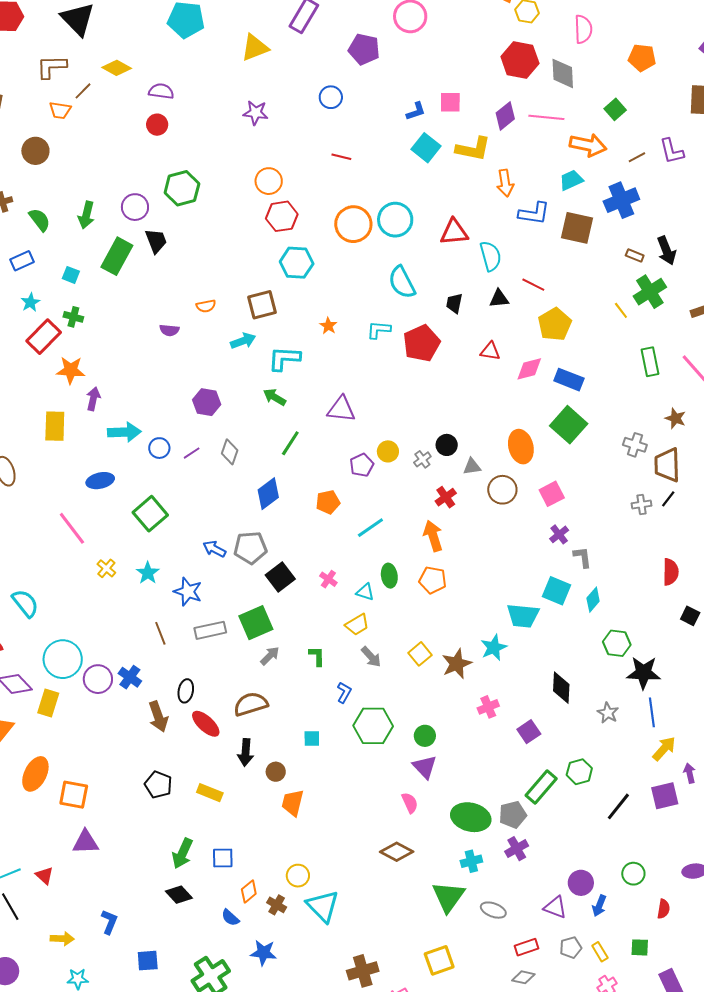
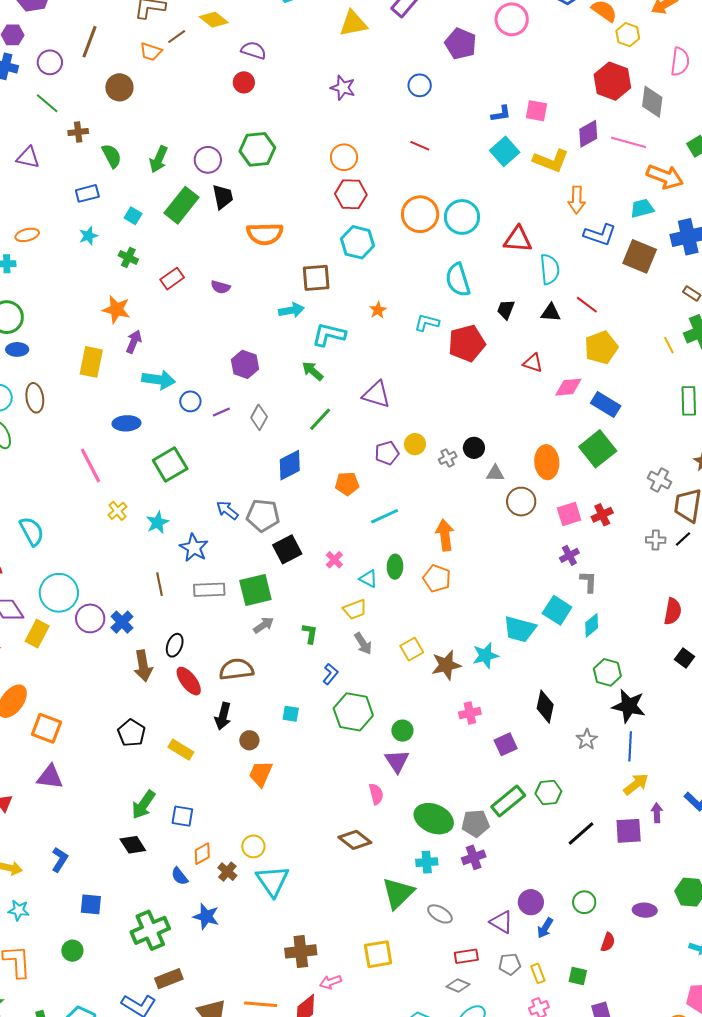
orange semicircle: (206, 306) -> (265, 234), moved, size x1.8
red rectangle: (44, 337) -> (172, 279), moved, size x0.7
red cross: (446, 497) -> (602, 515), moved

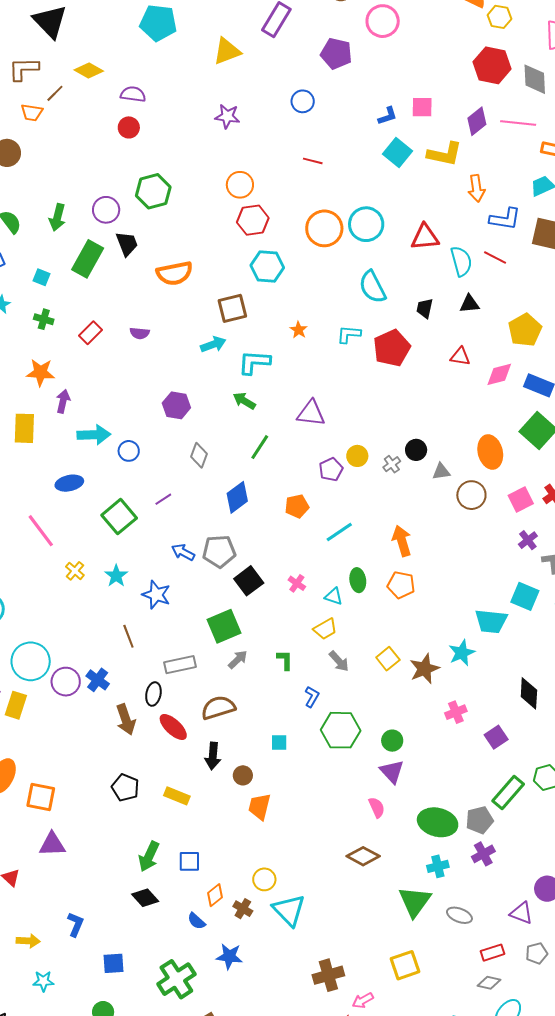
red line: (587, 305) -> (495, 257), moved
purple line: (221, 412) -> (163, 499), moved
gray rectangle: (209, 590) -> (180, 665), moved

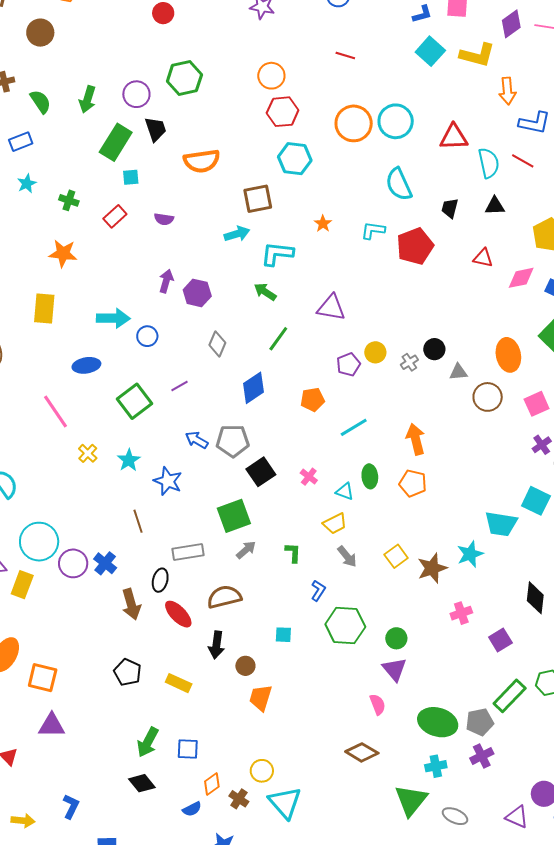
cyan square: (42, 277) -> (131, 177), moved, turned -30
purple arrow: (63, 401) -> (166, 281), moved
blue semicircle: (196, 921) -> (192, 809), turned -72

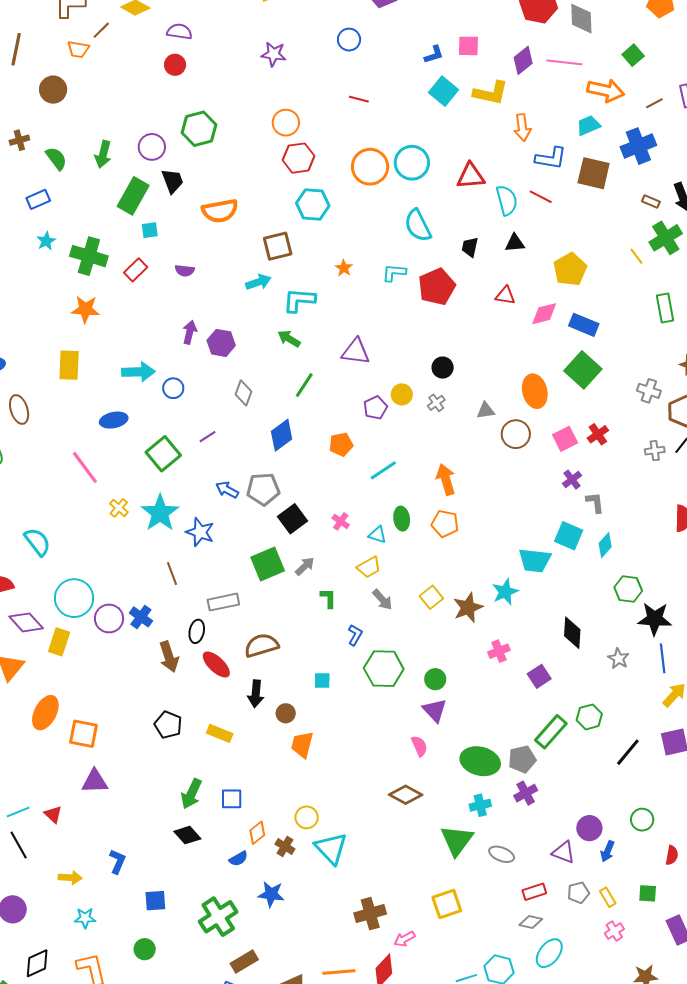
green cross: (69, 200) -> (89, 256), size x1.8
black circle: (434, 349) -> (443, 368), moved
cyan star: (129, 460) -> (160, 513), size x1.6
gray arrow: (246, 550) -> (305, 566), moved

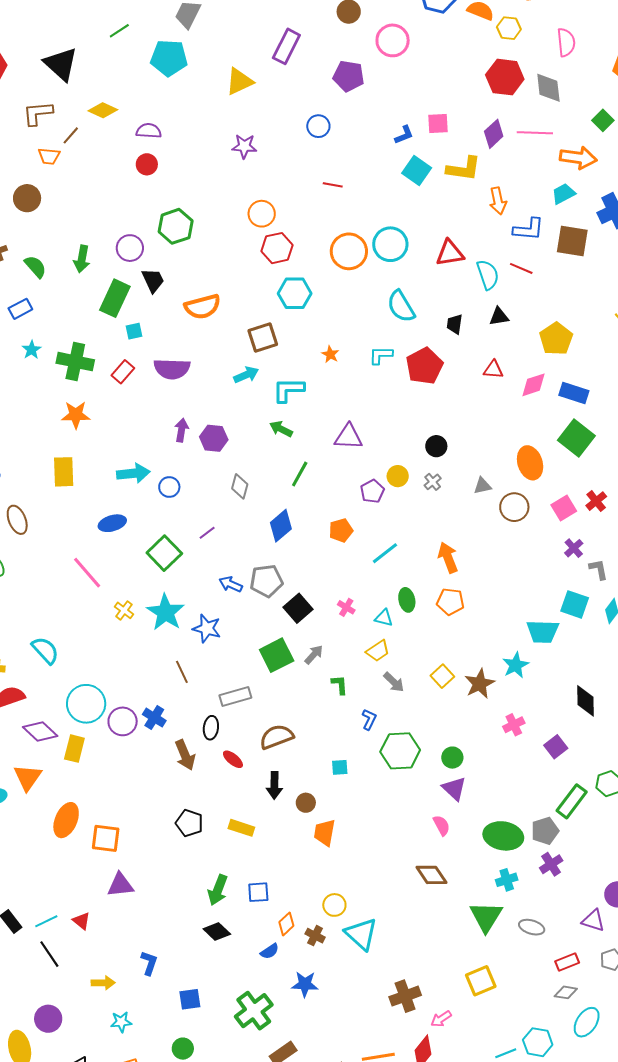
purple semicircle: (185, 271) -> (172, 369), size x1.8
red ellipse: (216, 664) -> (233, 759), size x0.7
brown diamond: (406, 795) -> (432, 875), turned 32

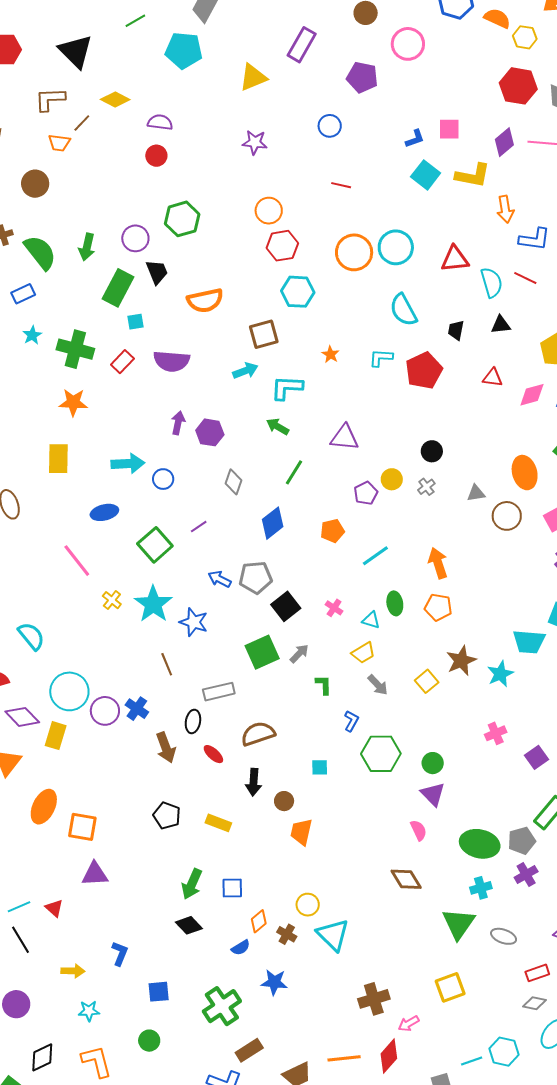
green semicircle: (35, 267) -> (40, 252), size x1.5
brown star: (480, 684) -> (461, 661), moved

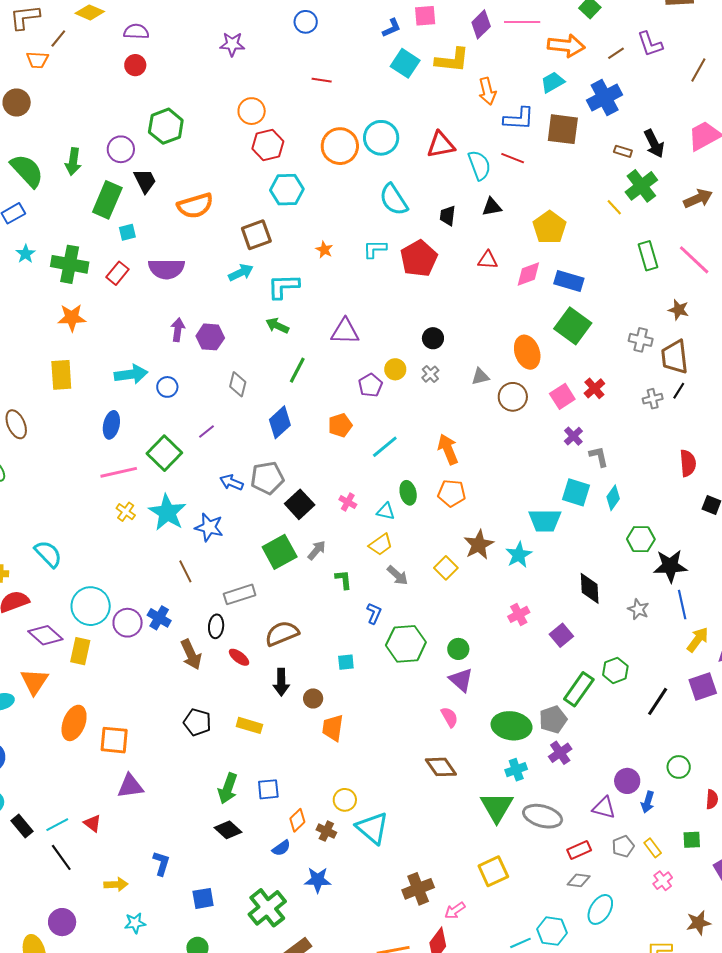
blue ellipse: (104, 512) -> (111, 425), turned -60
pink line: (77, 561) -> (119, 472), moved, turned -60
gray ellipse: (504, 936) -> (543, 816), size x1.5

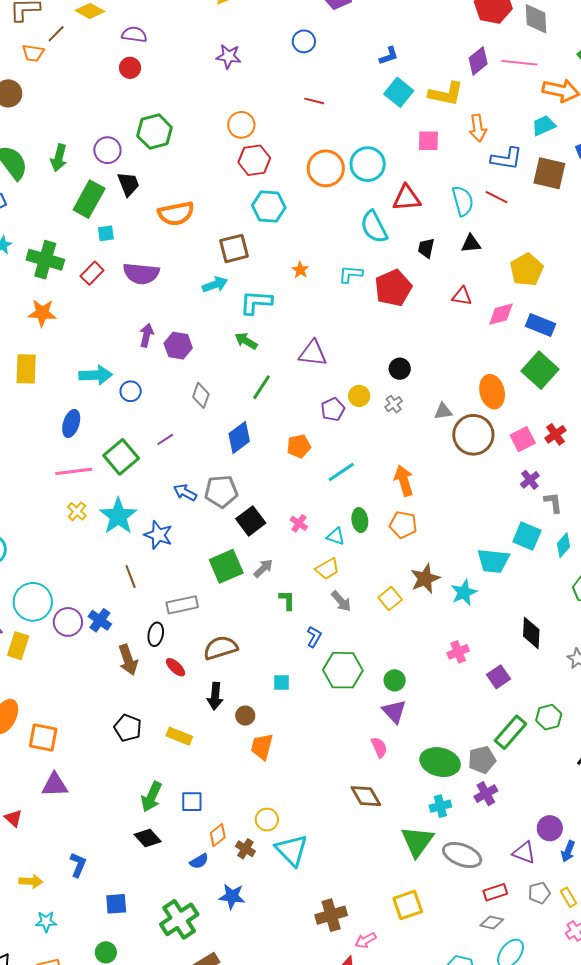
pink square: (425, 16) -> (428, 141), moved
red triangle: (441, 145) -> (406, 198), moved
brown circle: (513, 397) -> (473, 435), size x1.4

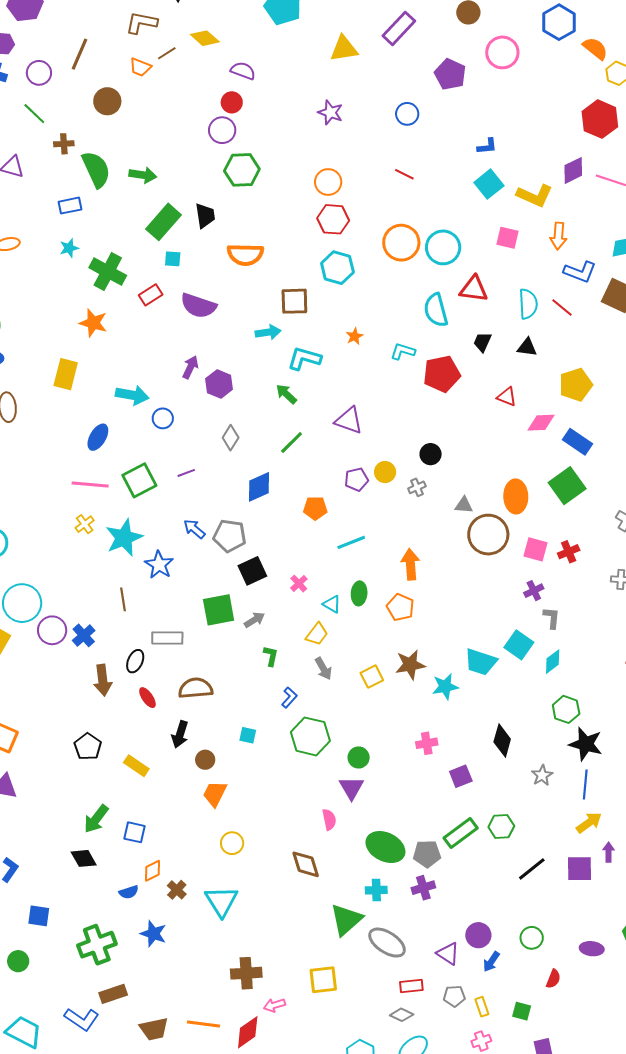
purple circle: (107, 150) -> (222, 130), moved
green arrow: (59, 158) -> (143, 175), turned -108
pink square: (523, 439) -> (536, 549), turned 30
yellow trapezoid: (327, 569) -> (317, 634), turned -35
yellow circle: (267, 820) -> (232, 843), moved

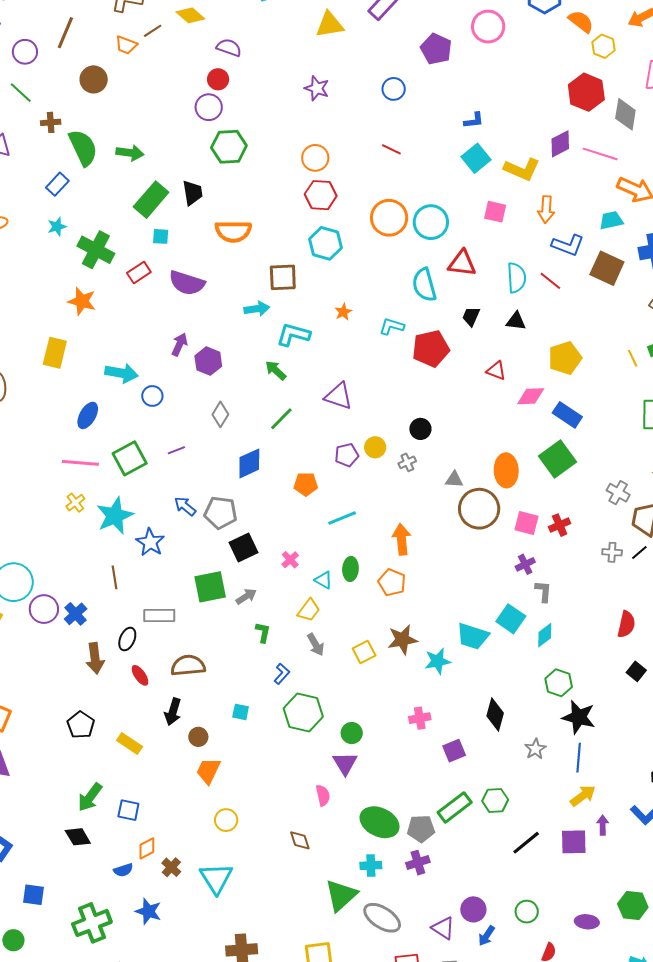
blue rectangle: (70, 206) -> (57, 184), turned -35
brown diamond: (306, 864) -> (300, 840), size x0.7

